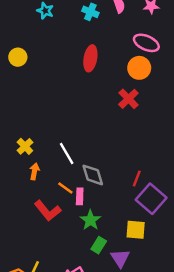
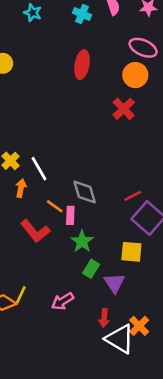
white line: (67, 154) -> (39, 169), moved
red line: (137, 178) -> (133, 196), turned 42

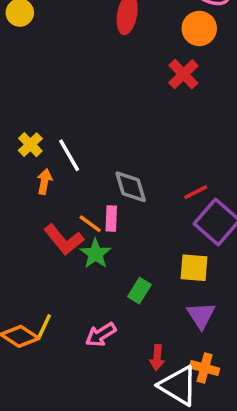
orange line: (55, 206) -> (90, 224), moved
green star: (82, 241) -> (95, 254), moved
purple triangle: (115, 283) -> (201, 315), moved
orange cross: (139, 326) -> (205, 368), turned -30

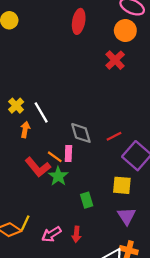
red line: (196, 192) -> (114, 136), moved
green rectangle: (139, 291) -> (87, 200), turned -49
pink arrow: (101, 335) -> (51, 234), moved
red arrow: (157, 357) -> (76, 234), moved

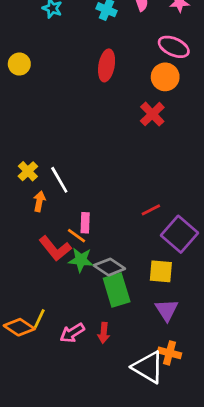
gray diamond: (81, 133) -> (109, 267), moved, turned -40
pink rectangle: (68, 153) -> (85, 223), moved
green star: (58, 176) -> (81, 260), turned -30
green rectangle: (87, 200) -> (117, 290), size x1.6

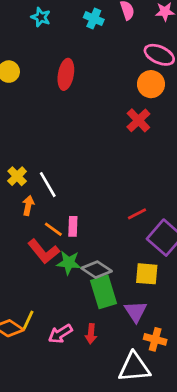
red ellipse: (107, 65) -> (66, 74), moved
orange line: (77, 236) -> (53, 229), moved
purple triangle: (167, 310) -> (136, 311), moved
orange cross: (169, 353) -> (155, 339), moved
white triangle: (148, 367) -> (134, 367), turned -36

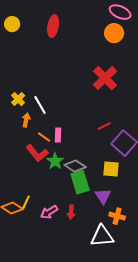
red cross: (138, 120) -> (105, 78), moved, size x1.4
green star: (69, 263) -> (55, 161), turned 30

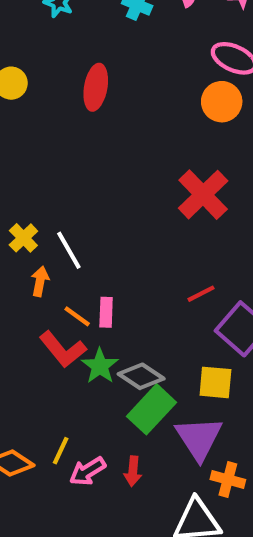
green rectangle: (80, 182) -> (151, 409), turned 60
purple triangle: (103, 196) -> (199, 438), size x1.4
yellow line: (26, 202) -> (61, 451), moved

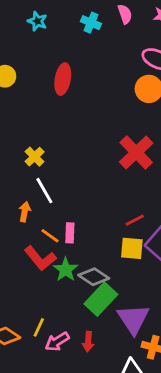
yellow cross: (23, 238) -> (35, 157), moved
yellow square: (215, 382) -> (132, 248), moved

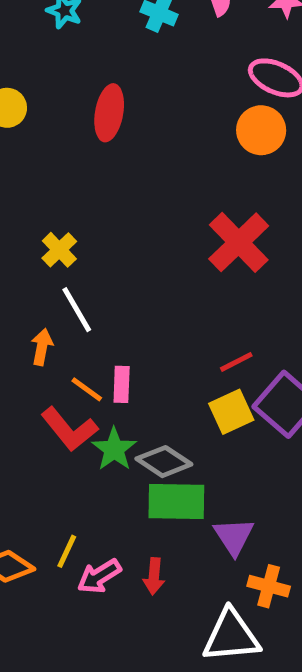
yellow square: (132, 248) -> (231, 412), turned -30
green rectangle: (101, 299) -> (176, 501), turned 48
purple triangle: (133, 319) -> (234, 536), size x0.7

